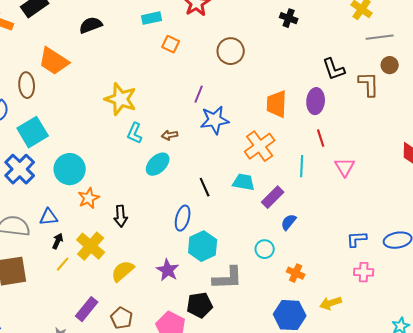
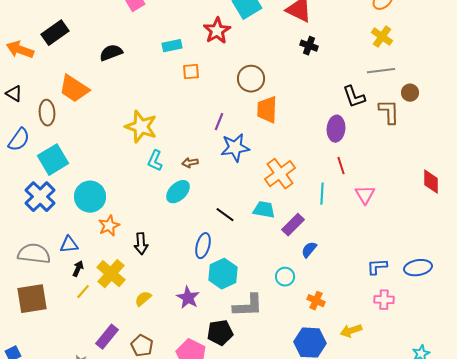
gray line: (380, 37) -> (381, 71), moved
orange square: (171, 44) -> (191, 72), turned -30
orange trapezoid: (277, 104) -> (267, 110), moved
black line: (205, 187) -> (225, 215), turned -30
yellow semicircle: (123, 271) -> (143, 299), size x0.7

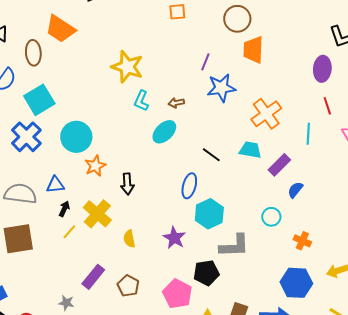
yellow semicircle: (143, 299) -> (129, 239), turned -60

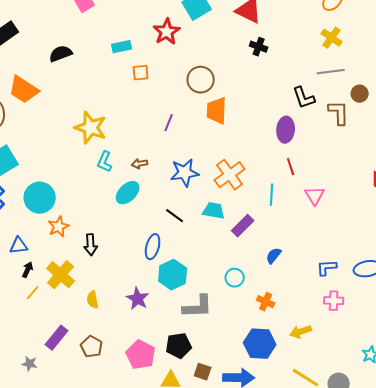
blue star: (221, 88) -> (185, 173), moved
blue semicircle: (295, 190) -> (274, 256), moved
black pentagon: (206, 273) -> (179, 346), moved

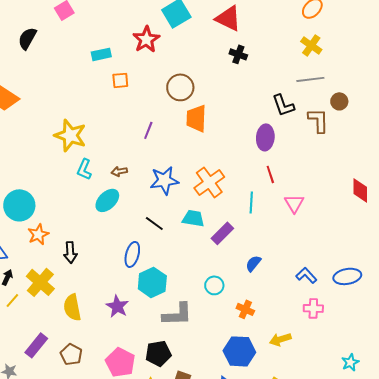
black semicircle: (61, 54) -> (27, 38), moved, turned -40
blue L-shape: (327, 268) -> (306, 275), turned 50
yellow semicircle: (93, 300) -> (72, 307), size x1.5

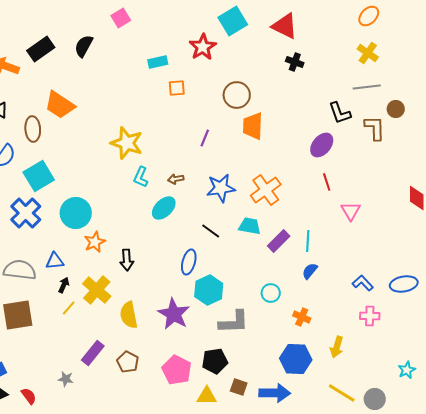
purple ellipse: (265, 137) -> (322, 145), turned 35
cyan line: (251, 202) -> (308, 241), moved
purple star: (117, 306) -> (174, 314), size x1.4
yellow arrow: (280, 339) -> (337, 347), turned -55

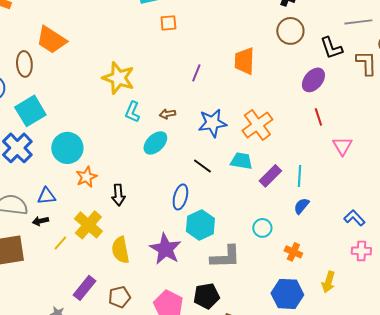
brown circle: (237, 95) -> (290, 31), moved
black arrow: (64, 285) -> (40, 221), moved, turned -126
brown pentagon: (128, 362) -> (119, 297), turned 30

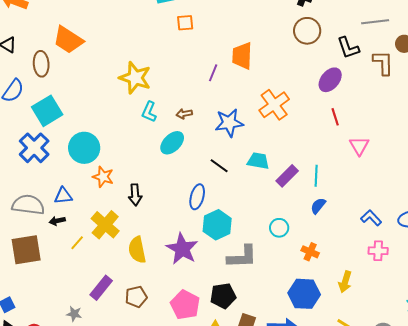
orange trapezoid: (244, 61) -> (242, 56), moved
orange cross: (257, 125) -> (274, 105), moved
orange star: (86, 177) -> (103, 177), turned -30

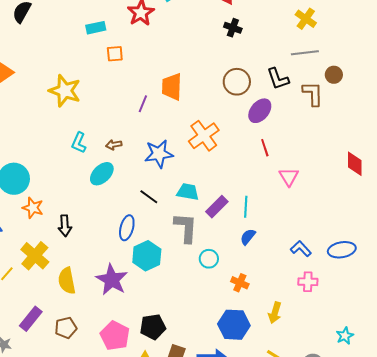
brown circle: (307, 31) -> (237, 82), moved
yellow star: (135, 78) -> (65, 91), moved
gray L-shape: (242, 257) -> (186, 228), moved, turned -84

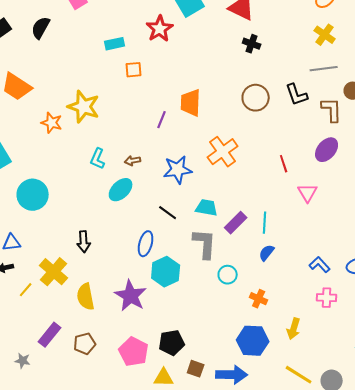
purple ellipse: (260, 111) -> (327, 150), moved
orange star: (33, 208) -> (52, 123), moved

